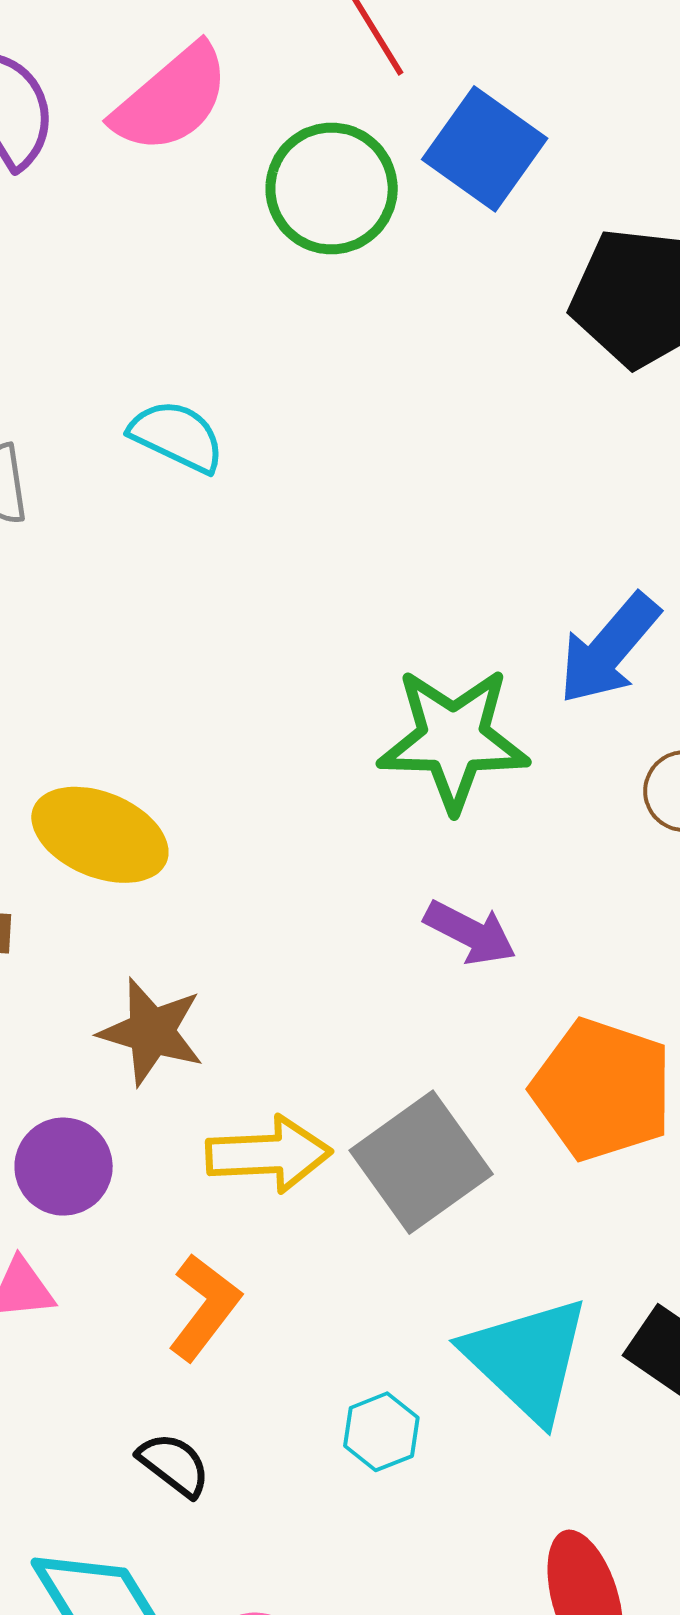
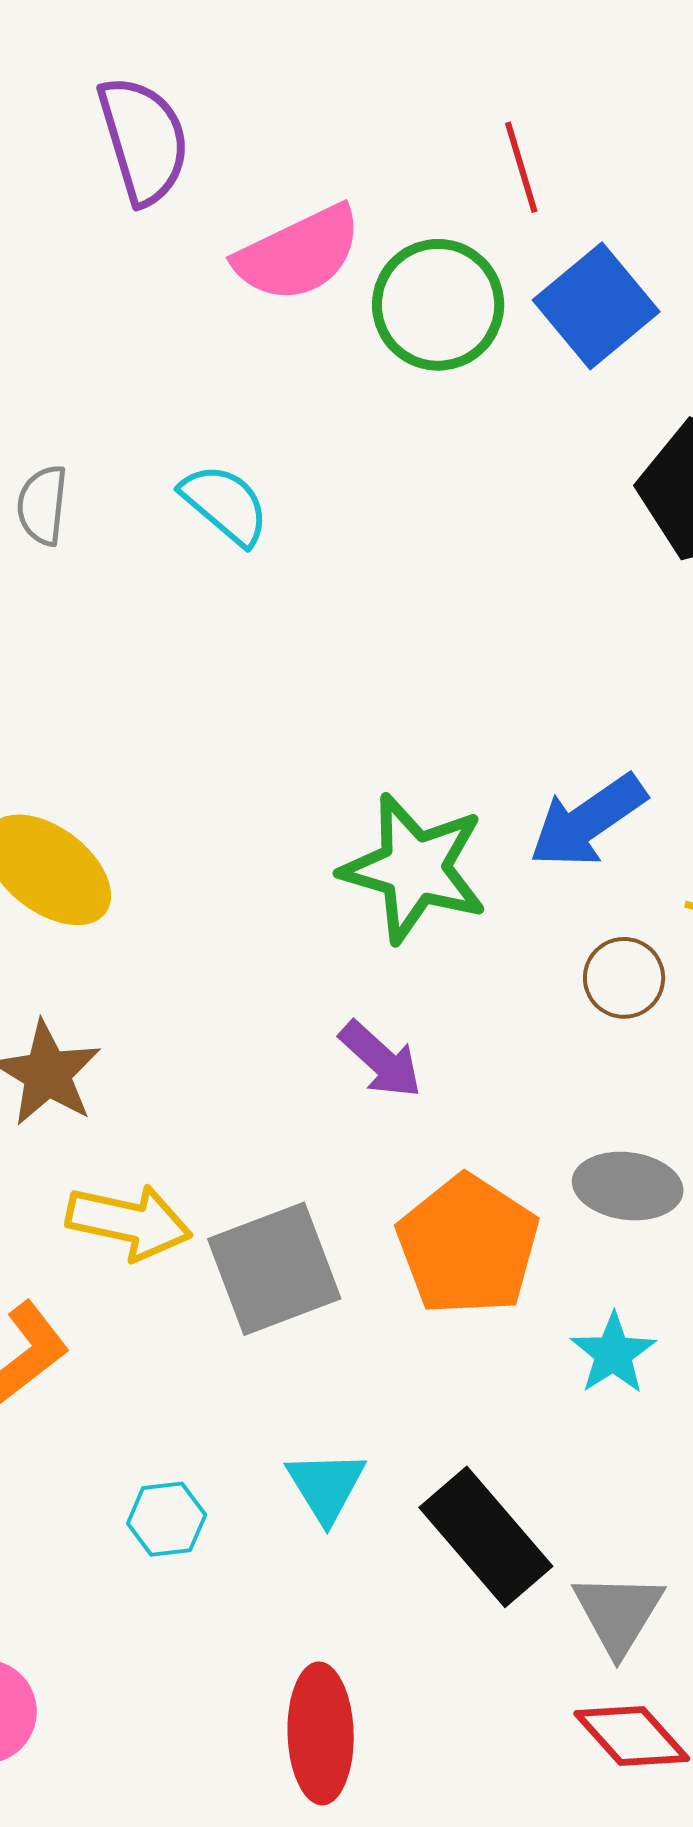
pink semicircle: (171, 99) -> (298, 254), moved
cyan triangle: (527, 1359) -> (326, 1486), size x0.6

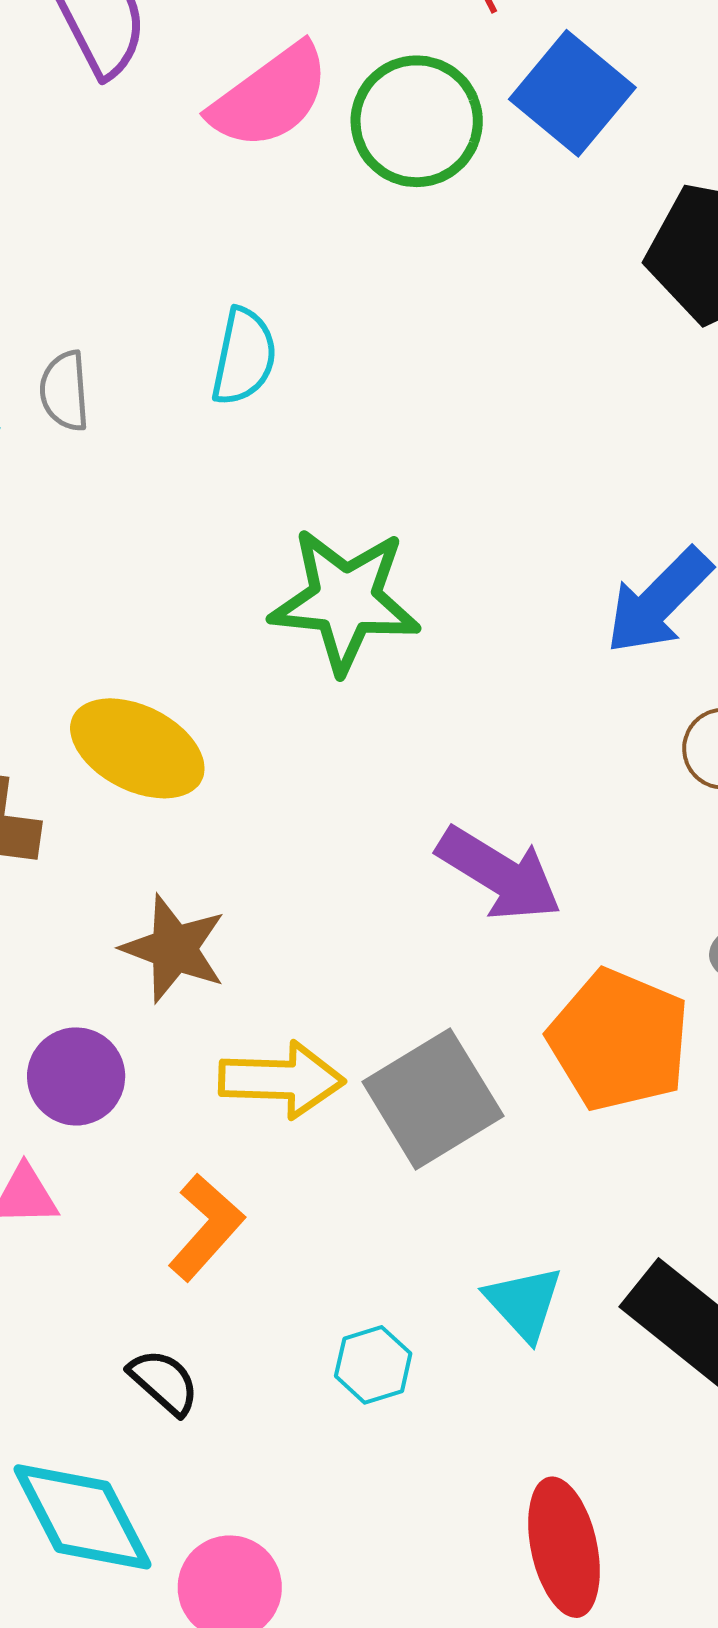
cyan semicircle: (225, 504) -> (244, 357), turned 72
green star: (414, 868) -> (345, 600), moved
purple arrow: (381, 1060) -> (499, 874), size x1.4

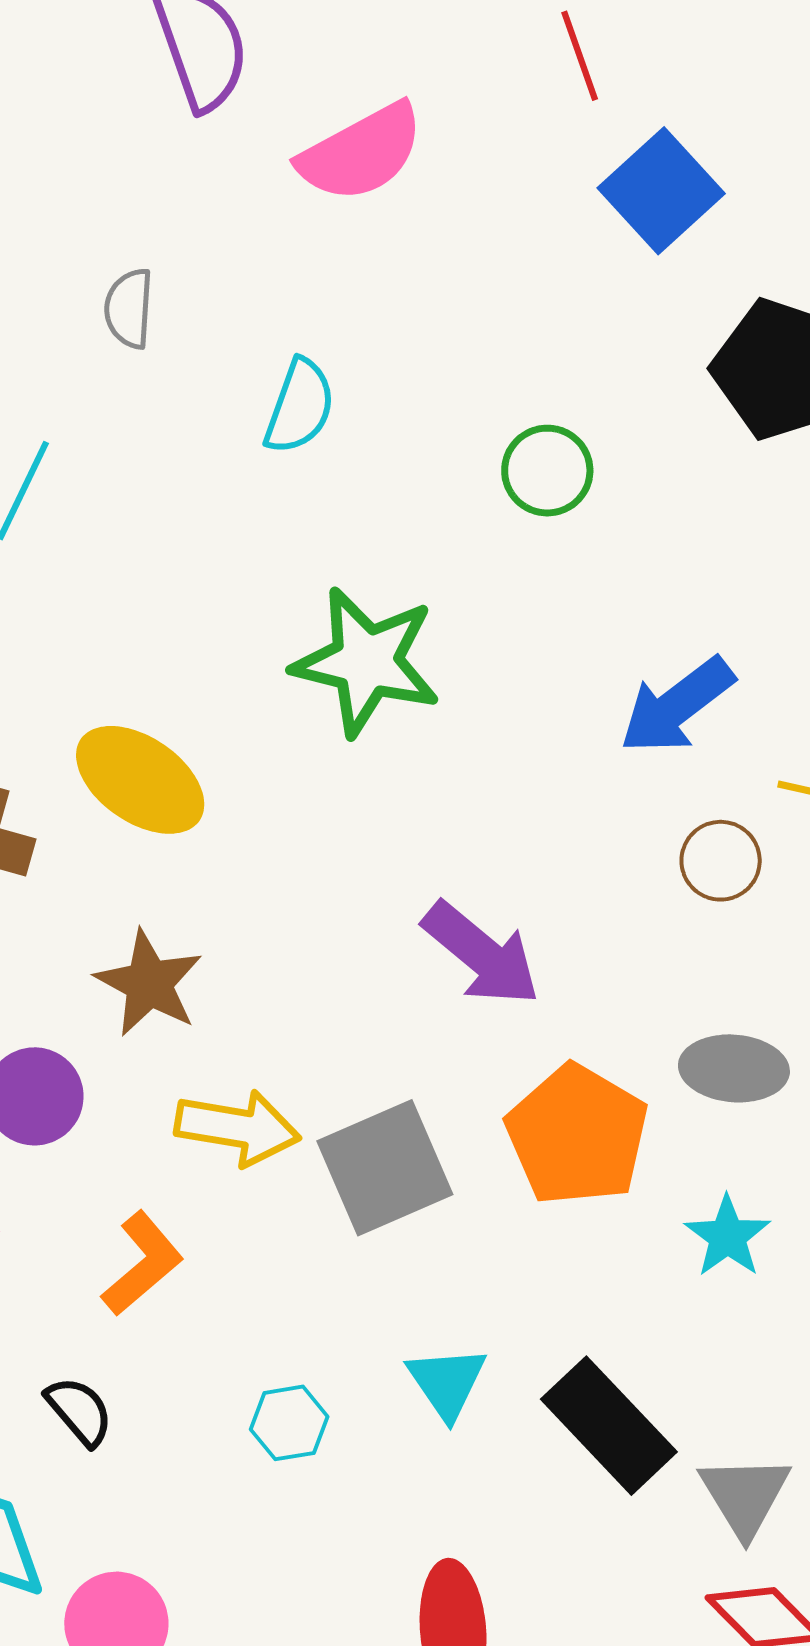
green circle: (417, 121) -> (547, 471), moved, size x0.7
gray semicircle: (65, 391) -> (129, 308), moved

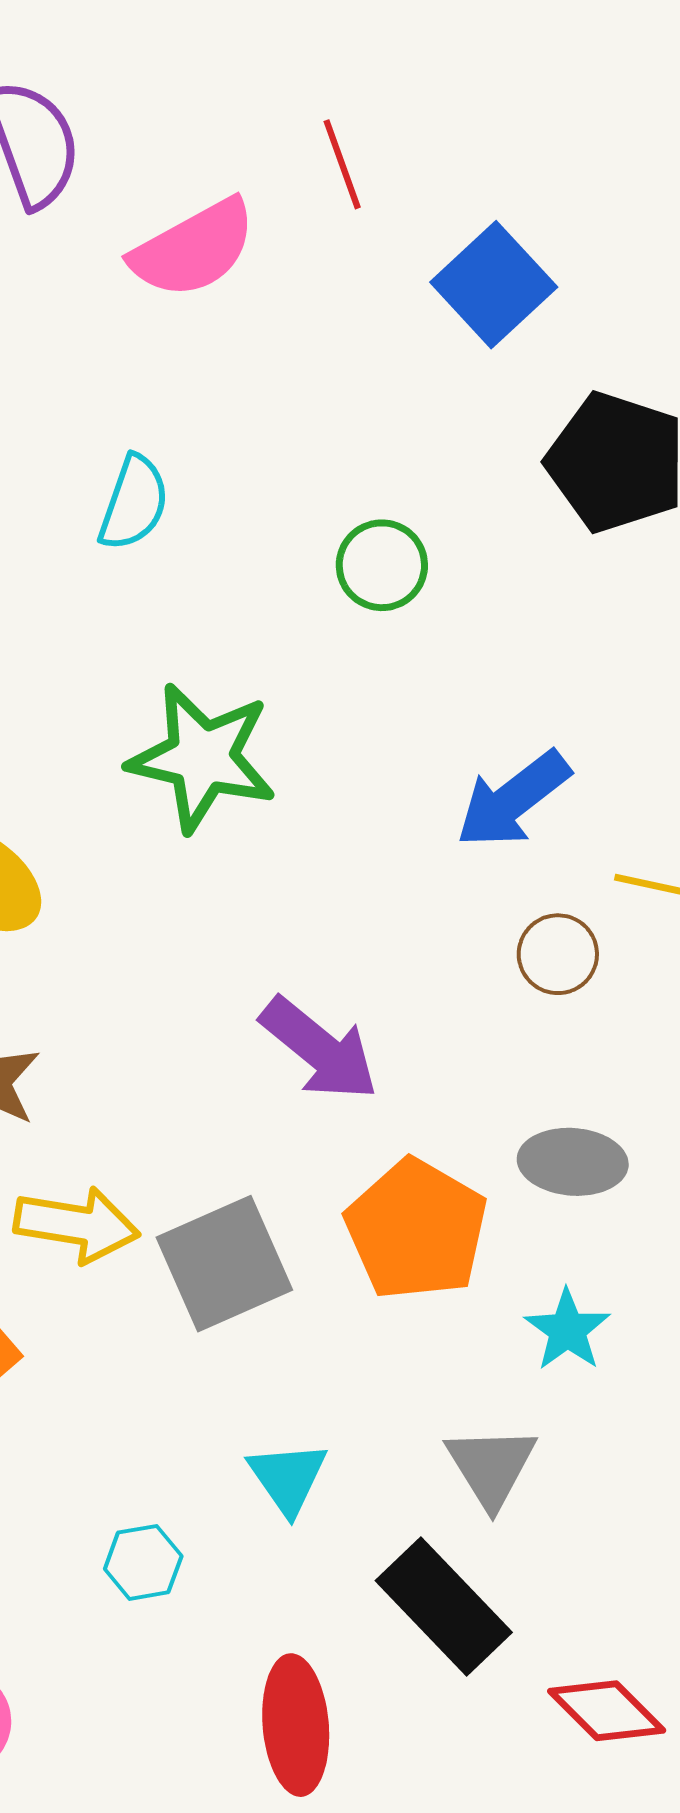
red line: (580, 56) -> (342, 164), moved
cyan hexagon: (289, 1423) -> (143, 1562), moved
black rectangle: (609, 1426) -> (444, 1607), moved
gray triangle: (745, 1496) -> (491, 1467), moved

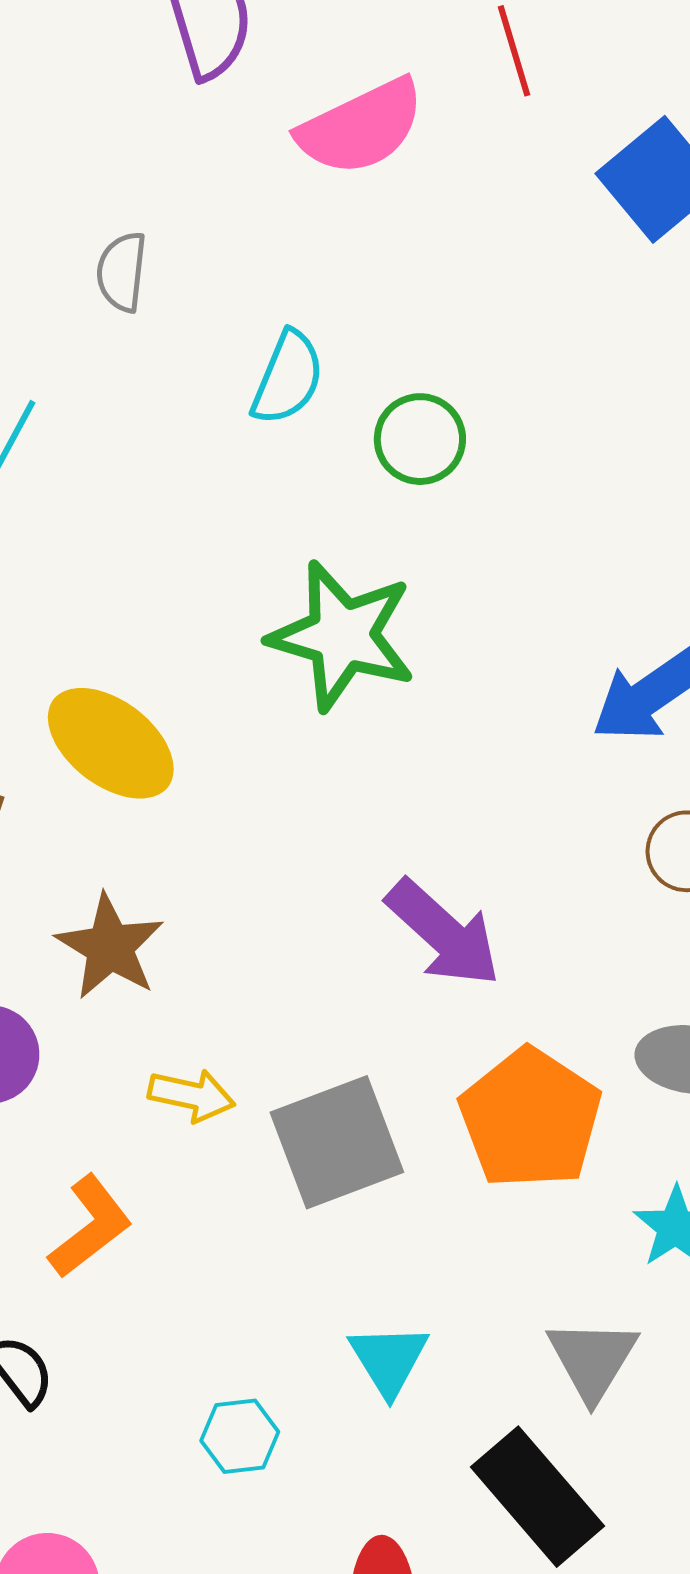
green circle: (382, 565) -> (420, 439), moved
yellow arrow: (77, 1225) -> (192, 1095), size x0.7

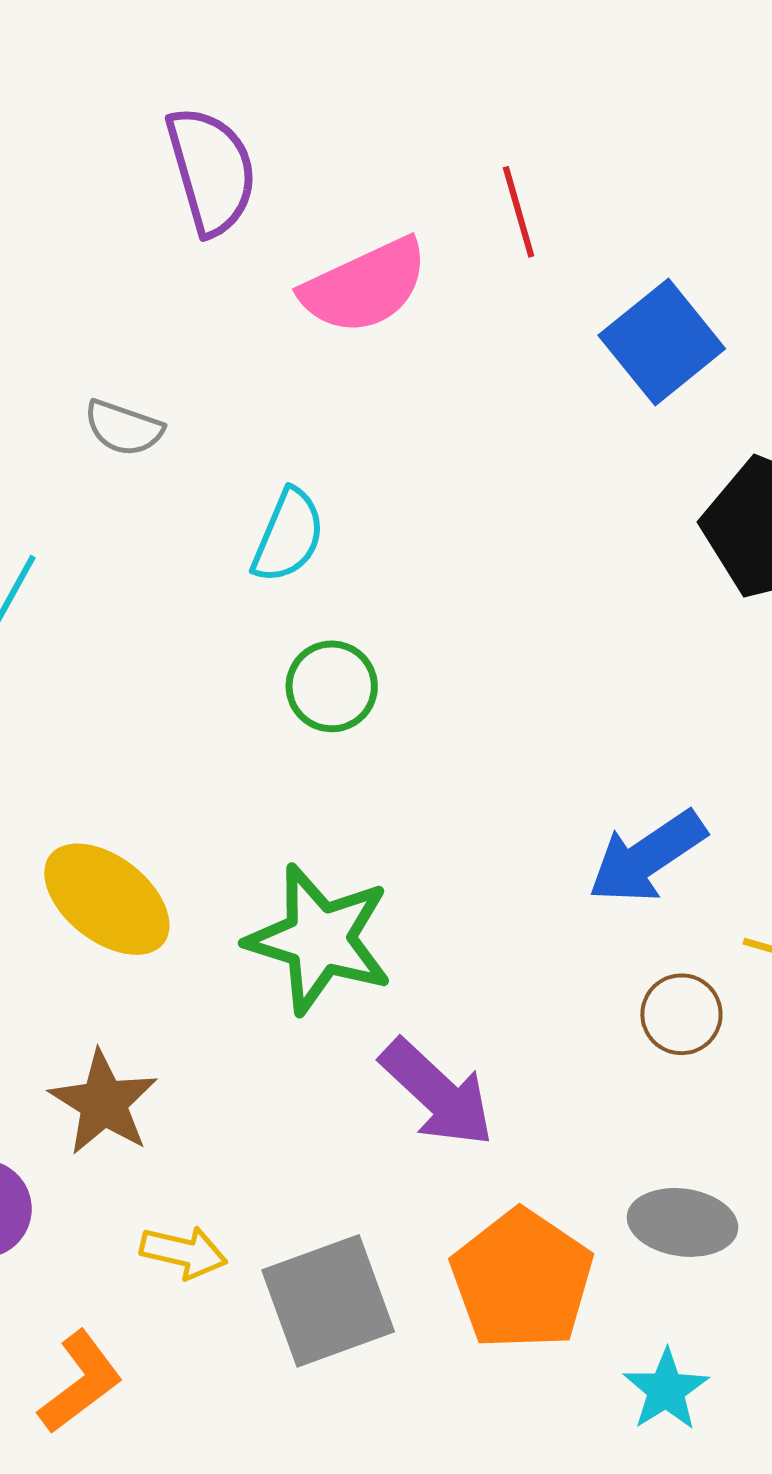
gray semicircle: (122, 272) -> (124, 428), turned -78
green circle: (420, 439) -> (332, 686), moved
green star: (342, 636) -> (319, 939), moved

